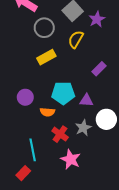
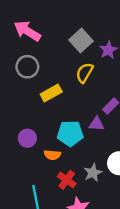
gray circle: (44, 28) -> (27, 67), moved
purple triangle: (86, 100) -> (96, 124), moved

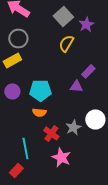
yellow rectangle: (51, 93) -> (12, 60), moved
cyan pentagon: (70, 133) -> (40, 90), moved
purple circle: (27, 138) -> (12, 91), moved

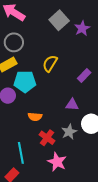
yellow semicircle: (66, 43) -> (50, 63), moved
purple triangle: (76, 86) -> (72, 105), moved
cyan pentagon: (40, 90) -> (25, 82), moved

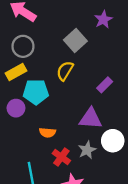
gray square: (59, 20) -> (75, 41), moved
purple star: (82, 28) -> (103, 20), moved
purple triangle: (72, 105) -> (91, 119), size x1.5

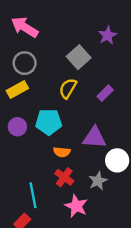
purple rectangle: (105, 85) -> (105, 93), moved
cyan pentagon: (36, 92) -> (49, 122), moved
orange semicircle: (47, 133) -> (62, 152), moved
gray star: (87, 150) -> (98, 181), moved

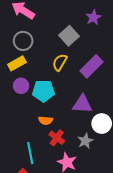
purple rectangle: (105, 93) -> (91, 66), size x1.6
purple circle: (17, 127) -> (21, 86), moved
orange semicircle: (62, 152) -> (46, 120), moved

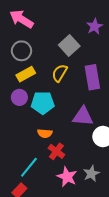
yellow rectangle: (17, 63) -> (26, 74), moved
purple rectangle: (91, 66) -> (92, 77), turned -55
gray star: (85, 141) -> (91, 174), moved
cyan line: (30, 153) -> (29, 167), turned 50

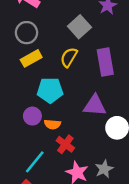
purple circle: (19, 97) -> (32, 116), moved

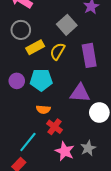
yellow rectangle: (31, 58) -> (35, 47), moved
purple circle: (32, 116) -> (17, 81), moved

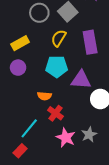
gray circle: (21, 30) -> (39, 13), moved
yellow rectangle: (35, 47) -> (20, 43), moved
cyan pentagon: (41, 80) -> (57, 67), moved

